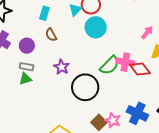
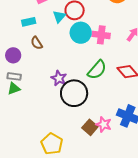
cyan rectangle: (44, 13) -> (29, 22), turned 64
pink cross: (125, 62) -> (101, 35), moved
purple star: (62, 67) -> (59, 78), moved

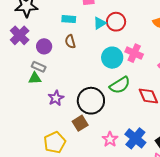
cyan circle: (81, 33) -> (112, 58), moved
purple star: (59, 78) -> (56, 98), moved
brown square: (90, 127) -> (80, 123), moved

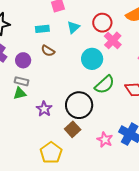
red circle: (116, 22) -> (102, 23), moved
brown semicircle: (70, 42) -> (48, 51), turned -32
pink cross: (134, 53) -> (113, 40), moved, turned 30

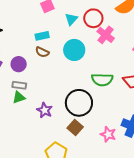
cyan triangle: (73, 27) -> (71, 19), moved
cyan rectangle: (42, 29) -> (42, 36), moved
cyan circle: (92, 59) -> (74, 50), moved
green semicircle: (105, 85) -> (102, 80), turned 50

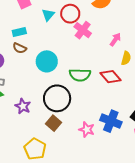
cyan circle: (74, 50) -> (47, 61), moved

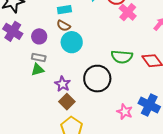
cyan circle: (47, 61) -> (72, 42), moved
brown square: (54, 123) -> (67, 102), moved

